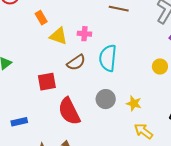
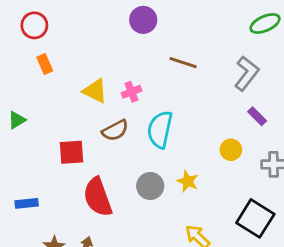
orange rectangle: (41, 18) -> (45, 64), moved
pink cross: (84, 34) -> (131, 92), turned -32
yellow star: (134, 103) -> (188, 181), moved

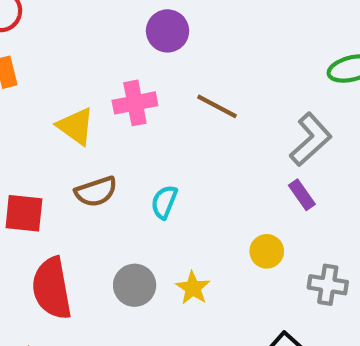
pink cross: (131, 92) -> (135, 103), moved, size x1.4
purple rectangle: (257, 116) -> (302, 195), moved
cyan semicircle: (160, 130) -> (164, 202), size x0.6

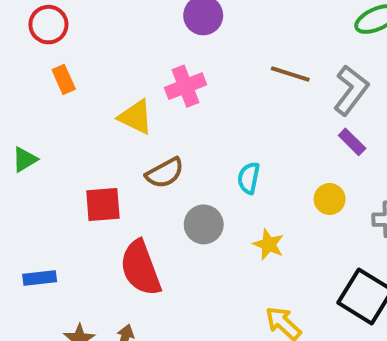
brown line: (217, 106) -> (290, 74), moved
cyan semicircle: (164, 202) -> (249, 178), moved
gray circle: (135, 285) -> (204, 224), moved

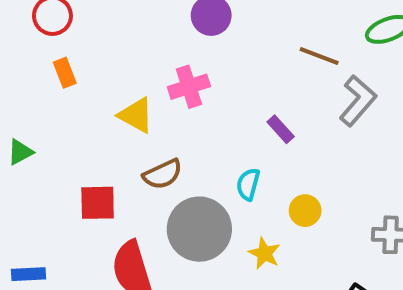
brown line: (290, 74) -> (319, 56), moved
purple rectangle: (352, 142) -> (281, 129), moved
yellow circle: (330, 199) -> (305, 211), moved
gray circle: (204, 224) -> (199, 229), size x1.6

